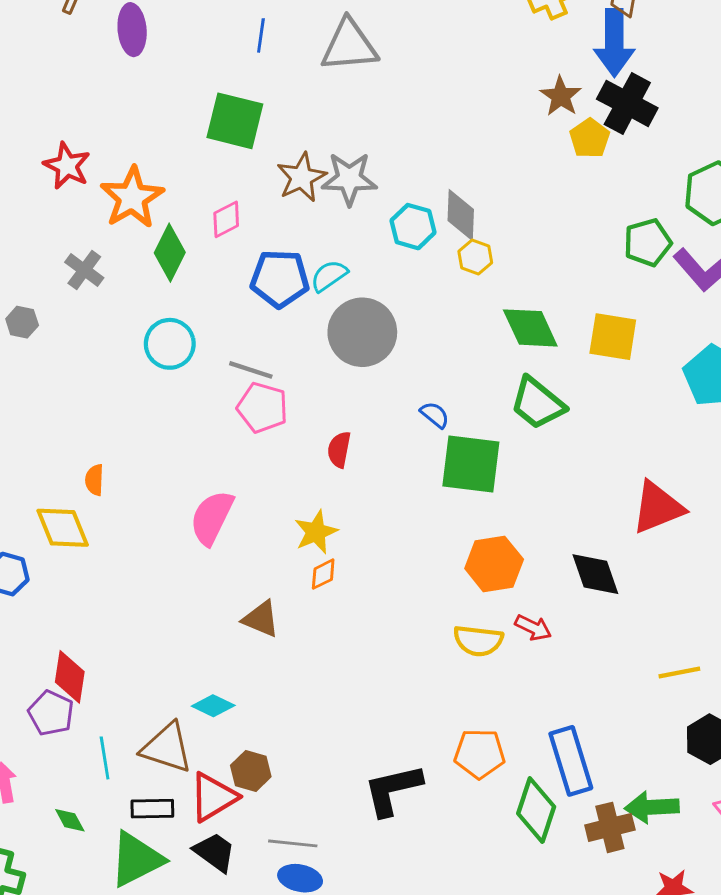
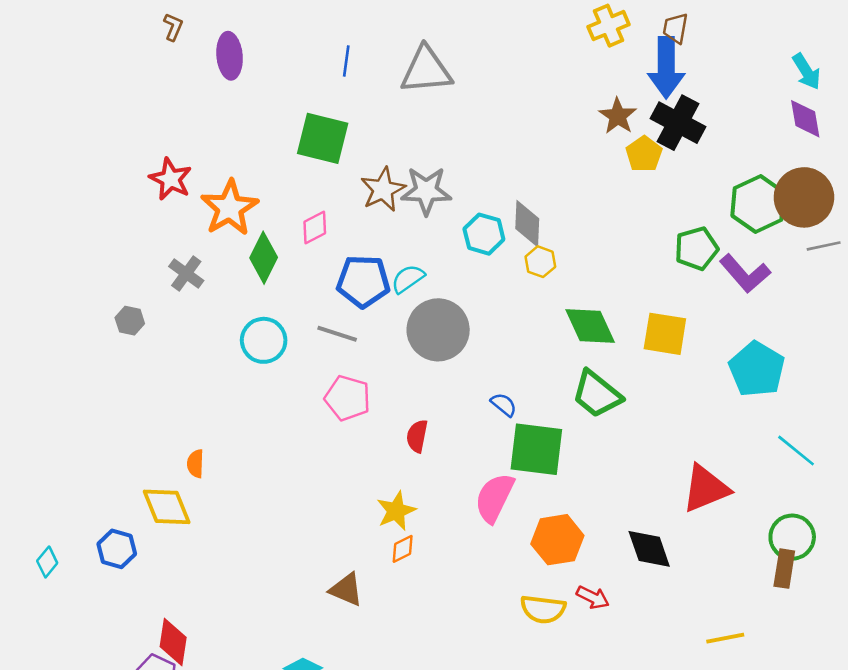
gray line: (251, 370) -> (337, 334), moved
pink semicircle: (212, 518) -> (494, 498), moved

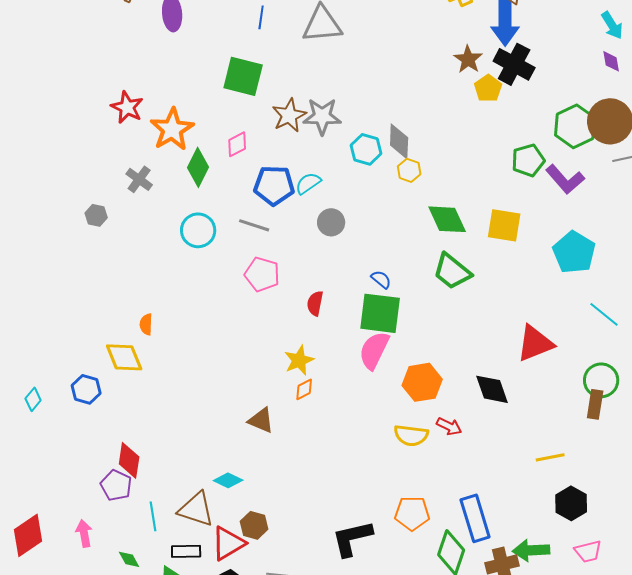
purple diamond: (805, 119) -> (611, 61), size x0.7
gray circle: (438, 330) -> (331, 222), size x0.6
green square: (536, 449) -> (380, 313), moved

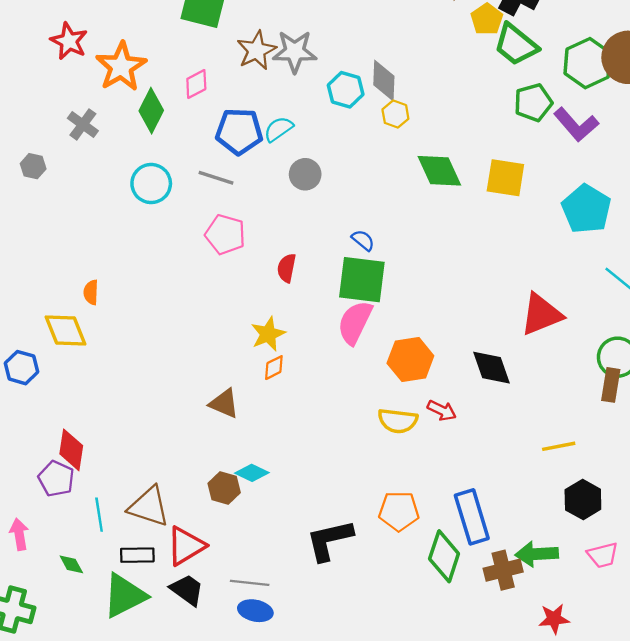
green trapezoid: (452, 271) -> (516, 45), moved
cyan diamond: (228, 480) -> (252, 473), moved
brown hexagon: (254, 525) -> (224, 488), moved

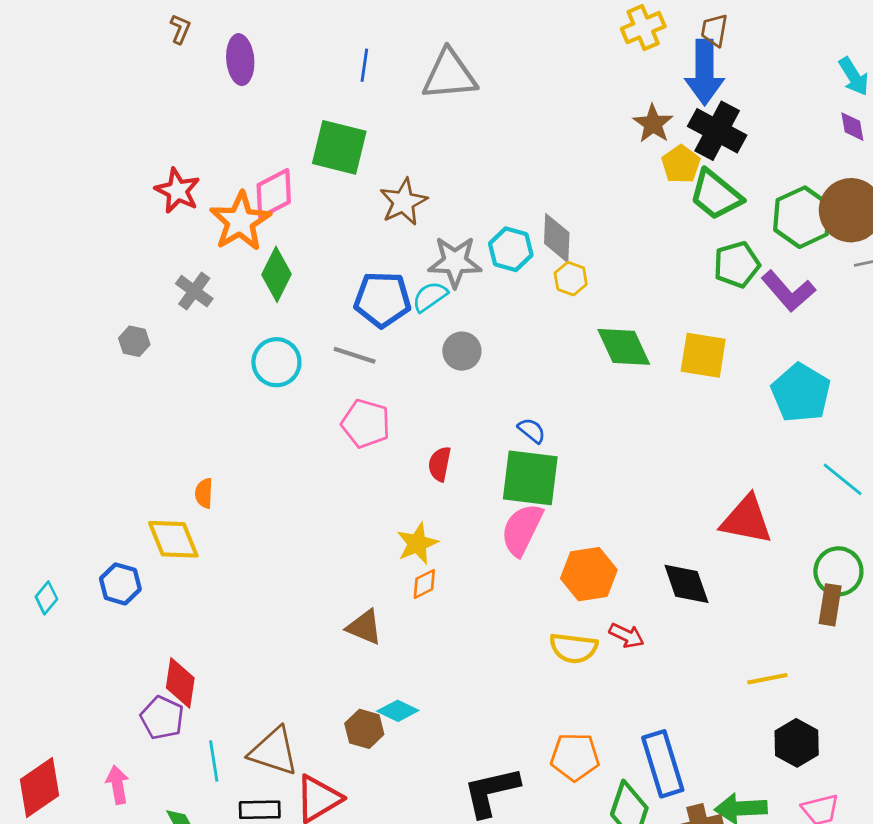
gray star: (295, 52) -> (455, 262), moved
pink diamond: (196, 84) -> (274, 193), moved, size x1.4
red triangle: (541, 314) -> (746, 520), turned 33

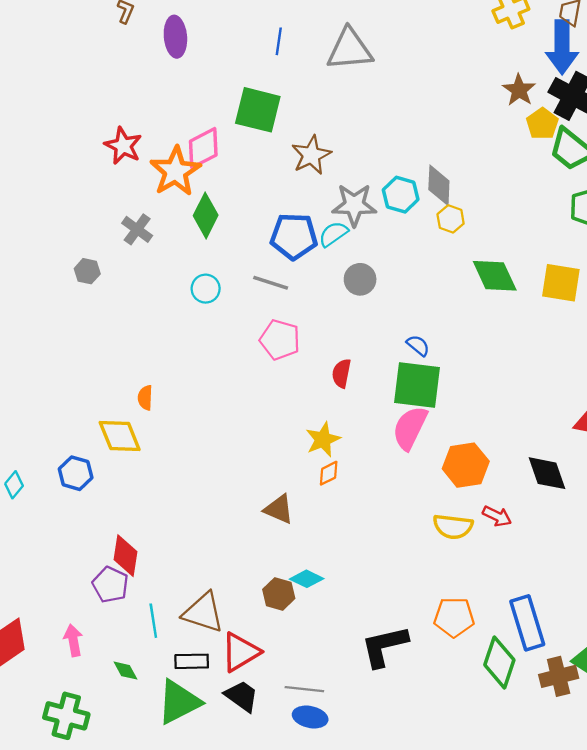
cyan circle: (276, 362) -> (206, 289), size x0.7

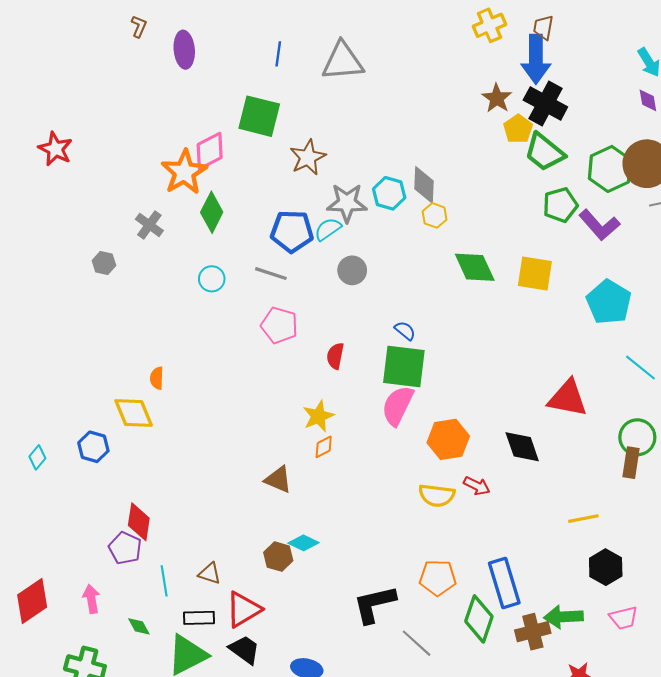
red star: (123, 146) -> (55, 149), moved
brown triangle: (203, 613) -> (210, 574), size x0.6
gray line: (304, 689) -> (417, 643), moved, turned 36

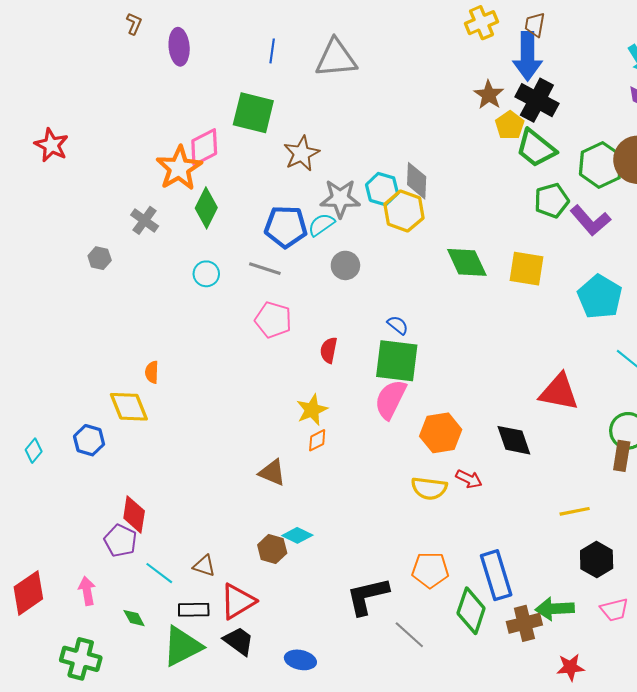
yellow hexagon: (435, 215) -> (404, 211), moved, size x1.6
cyan line: (164, 581) -> (159, 573), turned -44

